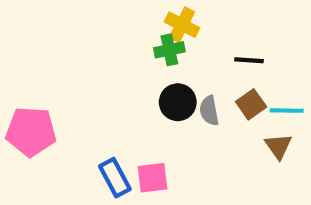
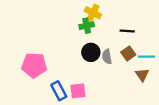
pink pentagon: (31, 132) -> (34, 65), moved

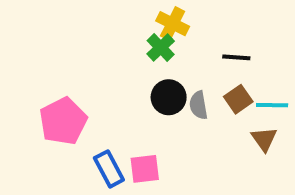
green cross: (87, 26) -> (161, 47), turned -32
pink pentagon: (34, 65) -> (63, 121), turned -30

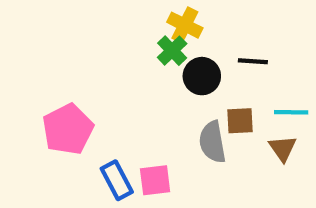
black circle: (169, 97) -> (202, 76), moved
brown square: (238, 99) -> (240, 121), moved, turned 32
gray semicircle: (198, 105) -> (212, 142), moved, size x1.4

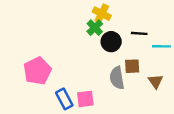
cyan line: (291, 112) -> (161, 46), moved

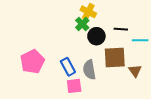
brown square: (132, 66) -> (115, 57), size x1.6
gray semicircle: (117, 78) -> (89, 70), moved
blue rectangle: (64, 99) -> (68, 67), moved

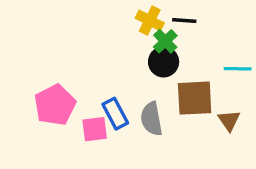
green cross: (82, 24) -> (165, 41), moved
black line: (121, 29) -> (184, 20), moved
pink square: (74, 86) -> (95, 129), moved

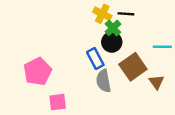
brown square: (195, 98) -> (133, 67), turned -32
blue rectangle: (115, 114) -> (95, 59), moved
pink square: (95, 129) -> (58, 102), moved

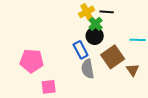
yellow cross: (102, 14) -> (87, 12), turned 35
pink pentagon: (38, 71) -> (32, 61), turned 30

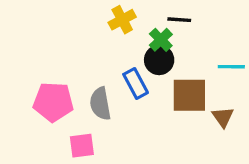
yellow cross: (87, 12) -> (122, 20), moved
brown square: (113, 57) -> (189, 95), turned 35
gray semicircle: (88, 69) -> (100, 104), moved

